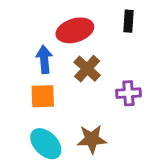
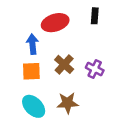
brown cross: (87, 69) -> (64, 64), moved
purple cross: (128, 93) -> (95, 69), turned 30

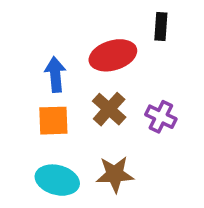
red ellipse: (55, 23) -> (113, 55), moved
cyan ellipse: (34, 106) -> (57, 180), turned -30

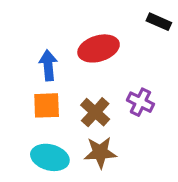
black rectangle: (161, 27) -> (159, 22), moved, turned -70
brown cross: (109, 109) -> (95, 112), moved

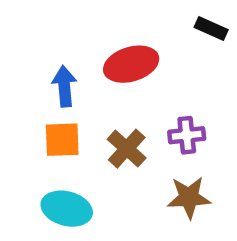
purple cross: (140, 102) -> (187, 135), turned -32
brown star: (100, 152) -> (189, 197), moved

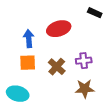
cyan ellipse: (67, 209) -> (18, 94), moved

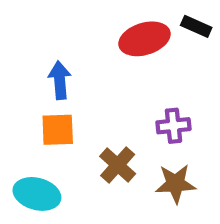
red ellipse: (59, 29) -> (144, 39), moved
brown cross: (57, 67) -> (118, 165), moved

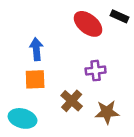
red ellipse: (144, 39) -> (88, 24), turned 56
purple cross: (173, 126) -> (96, 71), moved

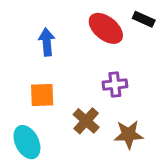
blue arrow: (36, 49) -> (47, 42), moved
cyan ellipse: (22, 118) -> (27, 142), turned 48

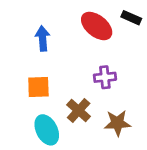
cyan ellipse: (27, 142) -> (47, 130), moved

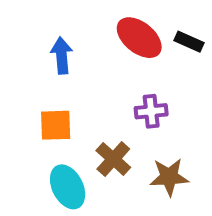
black rectangle: (131, 18) -> (189, 42), moved

